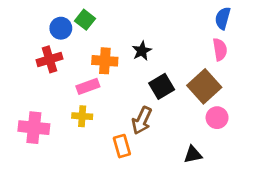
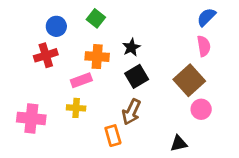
blue semicircle: (223, 18) -> (206, 17), turned 30
green square: (85, 20) -> (96, 18), moved
black square: (162, 86) -> (137, 76), moved

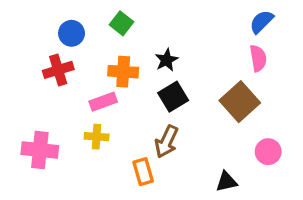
pink circle: (201, 109) -> (268, 152), moved

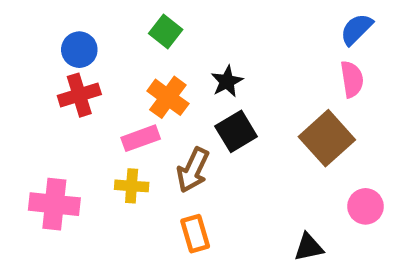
blue circle: (72, 33) -> (79, 50), moved
orange cross: (123, 72) -> (168, 97), turned 32
brown arrow: (166, 142) -> (193, 170), moved

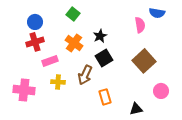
blue semicircle: (356, 29) -> (157, 13), turned -126
pink semicircle: (352, 79) -> (140, 25), moved
pink rectangle: (141, 138) -> (50, 61), moved
orange rectangle: (195, 234) -> (105, 97), moved

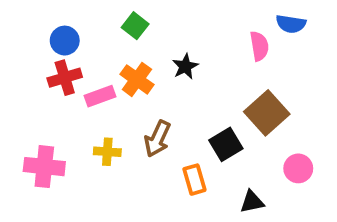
black square: (104, 58) -> (226, 144), moved
pink rectangle: (50, 61) -> (100, 96), moved

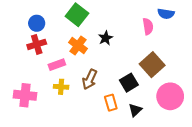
green square: (135, 26) -> (77, 15), size x1.5
pink rectangle: (100, 96) -> (57, 65), moved
pink circle: (298, 168) -> (170, 96), size x1.6
black triangle: (252, 202) -> (135, 110), moved, turned -32

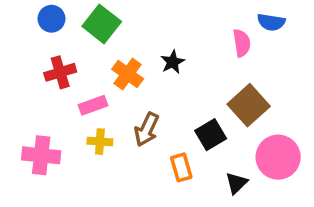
green square: (77, 15) -> (102, 24), moved
blue circle: (37, 23) -> (52, 19), moved
black triangle: (135, 110) -> (237, 183), moved

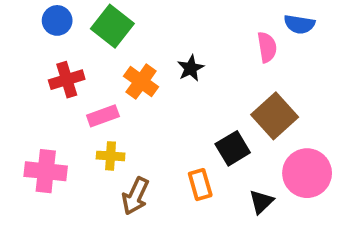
brown arrow: (147, 129) -> (135, 196), moved

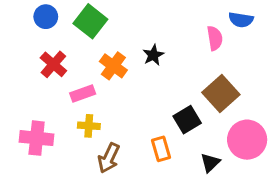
red cross: (67, 80) -> (53, 64), turned -32

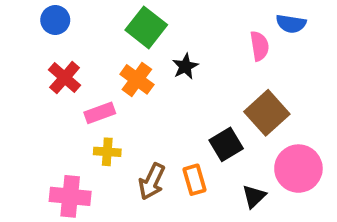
green square: (90, 21) -> (146, 27), moved
pink cross: (37, 138) -> (70, 196), moved
brown arrow: (109, 158) -> (152, 182), moved

